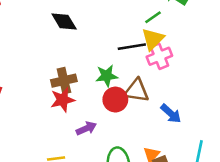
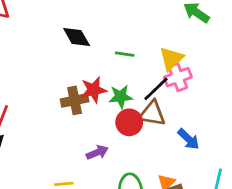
green line: (153, 17) -> (125, 54), moved, turned 42
black line: (132, 47) -> (156, 89), moved, turned -36
red star: (63, 100) -> (94, 90), moved

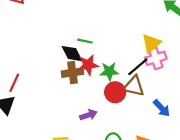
black diamond: (77, 37) -> (72, 54), moved
green line: (125, 54) -> (85, 41), moved

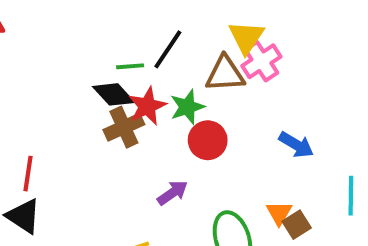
black line: (138, 67) -> (168, 49), moved
brown triangle: (134, 86) -> (225, 74), moved

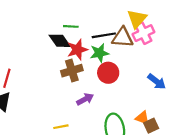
black line: (168, 49) -> (104, 35), moved, turned 40
brown cross: (124, 127) -> (72, 71), moved
orange triangle: (279, 213) -> (142, 118), turned -48

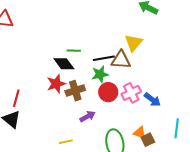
pink cross: (143, 33) -> (131, 93), moved
red star: (77, 50) -> (56, 84), moved

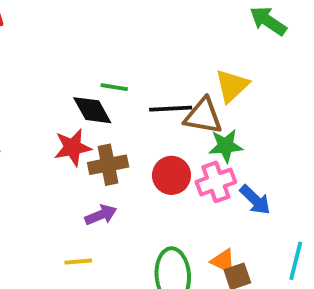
green star: (100, 74) -> (226, 146), moved
purple arrow: (88, 116) -> (101, 215), moved

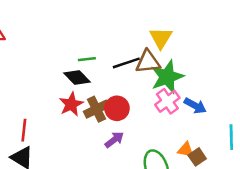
green star: (226, 146) -> (167, 77), size x1.5
red circle: (172, 175) -> (117, 108), moved
purple arrow: (101, 215) -> (114, 140), moved

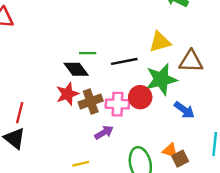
yellow triangle: (161, 38) -> (160, 42), turned 35
brown triangle: (148, 62) -> (191, 61), moved
pink cross: (167, 101) -> (117, 104), moved, turned 30
red circle: (117, 108) -> (140, 97), moved

